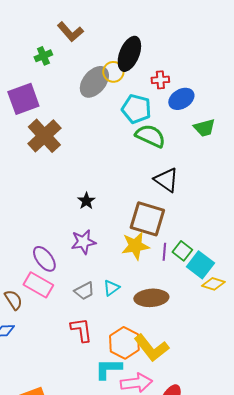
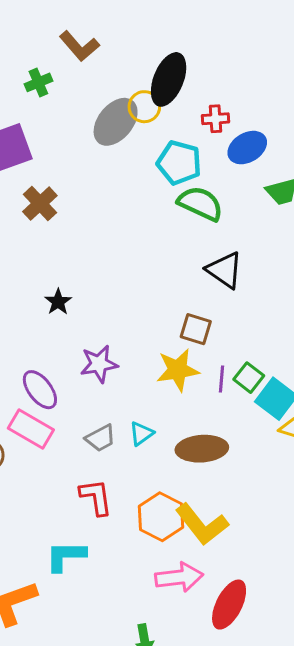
brown cross: (44, 136) -> (40, 204), size x0.7
black star: (86, 201) -> (58, 302), moved
brown square: (147, 219) -> (196, 329), size x0.6
cyan L-shape: (108, 369) -> (66, 556), moved

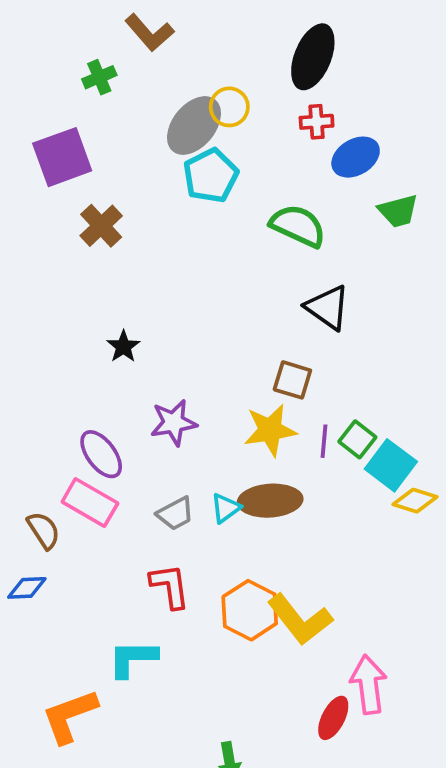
black ellipse: (169, 79) -> (313, 57), moved
cyan pentagon: (179, 163) -> (211, 176), moved, turned 30
brown ellipse: (202, 449) -> (270, 501), moved
pink arrow: (179, 577) -> (369, 684), moved, turned -90
red ellipse: (229, 605) -> (333, 718), size x0.7

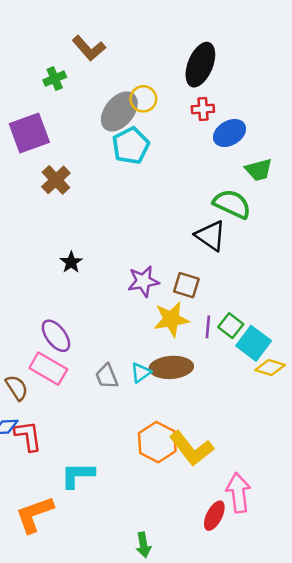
green semicircle: (298, 226) -> (232, 204), moved
purple star: (174, 423) -> (143, 281), moved
gray trapezoid: (175, 514) -> (107, 376), turned 96
red L-shape: (170, 586) -> (28, 436), moved

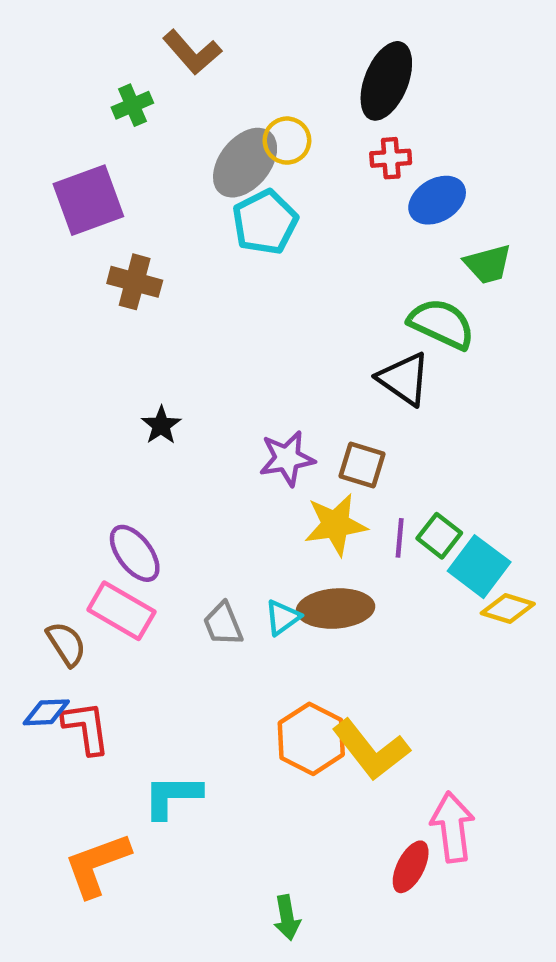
brown cross: (56, 180) -> (135, 282), turned -32

